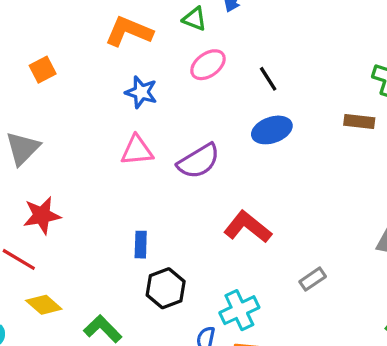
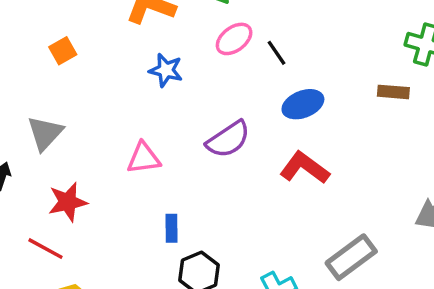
black line: (268, 79) -> (277, 53), moved
pink triangle: (137, 150) -> (143, 158), moved
red L-shape: (248, 227) -> (305, 168), moved
gray rectangle: (313, 279) -> (351, 257), size x1.8

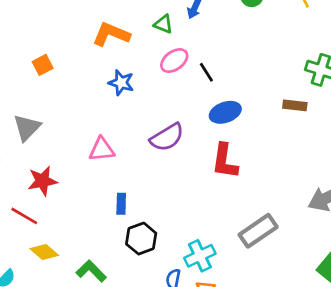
red L-shape: (305, 168) -> (225, 161), turned -120

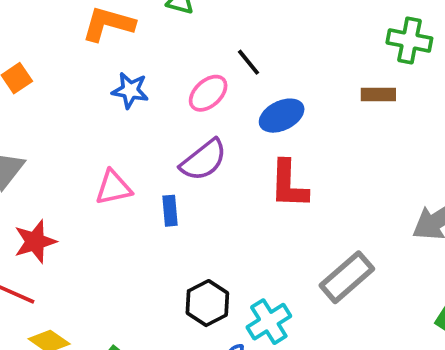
pink ellipse: (174, 61) -> (208, 93), moved
blue rectangle: (121, 204) -> (170, 211), moved
black hexagon: (141, 239) -> (207, 303), moved

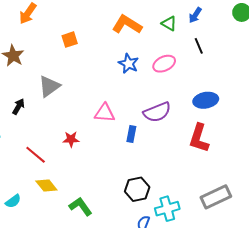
black line: (249, 62) -> (199, 46), moved
pink ellipse: (208, 93) -> (164, 64), moved
red star: (35, 242) -> (71, 139), moved, size x0.7

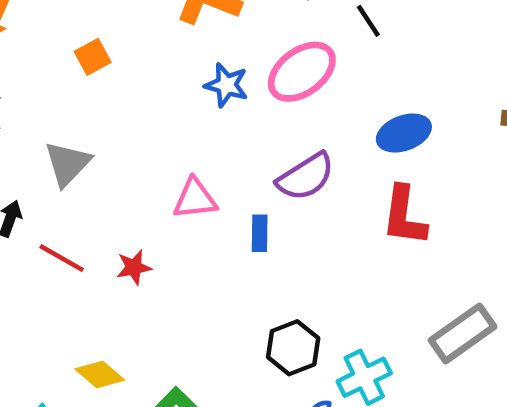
pink ellipse: (164, 64) -> (302, 72), size x1.4
red line: (36, 155) -> (62, 258), moved

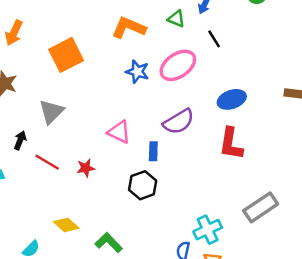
orange square: (93, 57) -> (66, 55), size x1.8
pink triangle: (195, 199) -> (119, 132), turned 30
black hexagon: (293, 348) -> (143, 185), moved

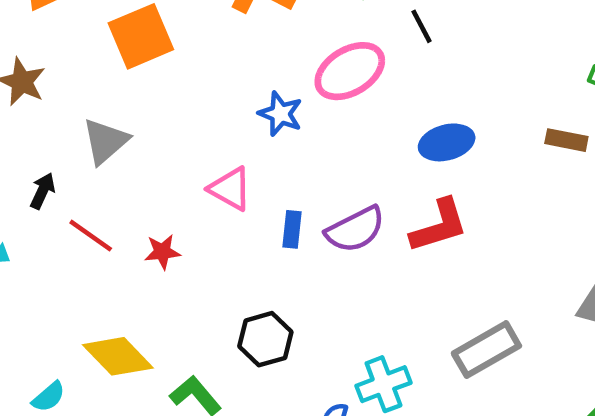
blue star: (137, 72) -> (280, 114), moved
purple semicircle: (179, 122) -> (355, 229), moved
red L-shape: (231, 144) -> (439, 226), turned -120
black hexagon: (143, 185) -> (265, 339), moved
yellow diamond: (66, 225) -> (118, 356), size x1.4

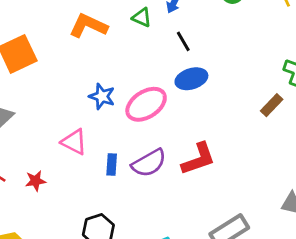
pink ellipse: (350, 71) -> (146, 104), moved
brown rectangle: (566, 140) -> (272, 105), turned -55
blue ellipse: (447, 142) -> (191, 79), moved

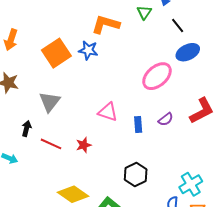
green triangle: (142, 17) -> (144, 12), turned 49
blue star: (102, 96) -> (88, 50), moved
purple semicircle: (149, 163) -> (166, 119), size x0.6

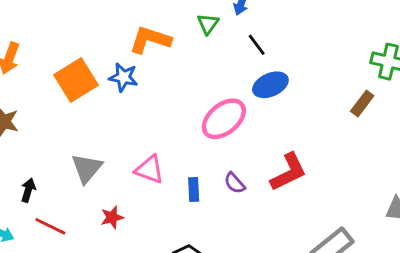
gray triangle: (50, 102) -> (87, 168), moved
purple semicircle: (166, 119) -> (235, 183), turned 84
red line: (51, 144) -> (50, 226), moved

